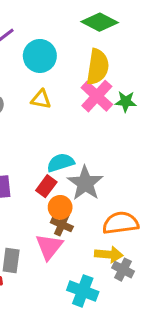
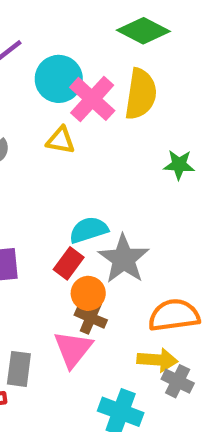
pink cross: (97, 96) -> (92, 99), moved
green star: (126, 101) -> (179, 165), moved

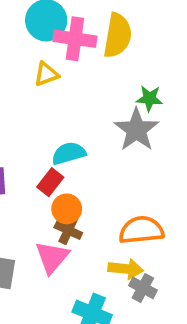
pink cross: (92, 99) -> (75, 39), turned -36
yellow triangle: (61, 140) -> (46, 74), turned -32
gray star: (124, 259) -> (136, 130), moved

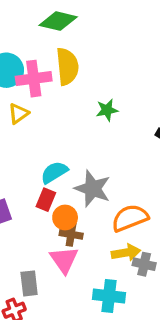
gray star: (136, 130) -> (93, 189), moved

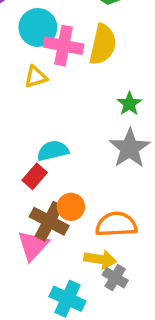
green star: (107, 110) -> (129, 104), turned 30
gray star: (93, 189) -> (130, 148), moved
orange circle: (65, 217) -> (71, 207), moved
brown cross: (71, 234) -> (49, 221), size x1.5

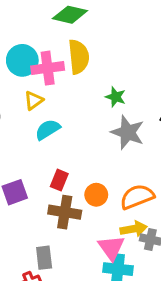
cyan semicircle: (53, 151) -> (48, 130), moved
brown cross: (49, 221) -> (65, 212), moved
pink triangle: (33, 245) -> (111, 248), moved

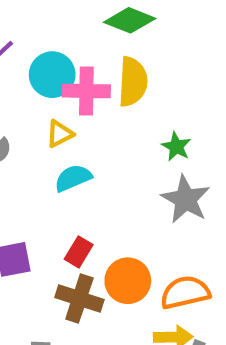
orange circle: (96, 195) -> (128, 281), size x1.4

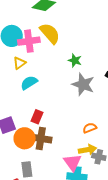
yellow semicircle: (133, 82) -> (50, 33), turned -35
orange circle: (128, 281) -> (25, 138), moved
orange semicircle: (185, 292) -> (90, 128), size x0.6

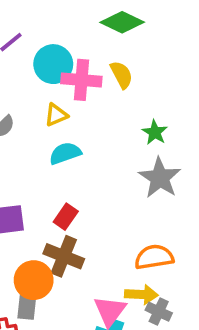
yellow semicircle: (50, 33) -> (121, 75), size x0.7
orange semicircle: (90, 128) -> (154, 257), size x1.5
orange circle: (25, 138) -> (34, 280), moved

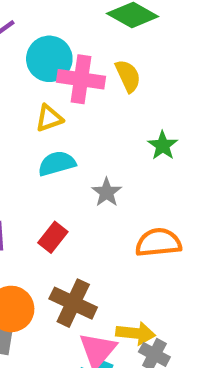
gray star: (160, 178) -> (107, 192), moved, size x0.6
brown cross: (64, 256) -> (73, 303), moved
orange semicircle: (154, 257) -> (158, 243), moved

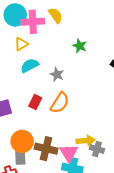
orange semicircle: (158, 243) -> (60, 103), moved, turned 140
brown cross: (73, 303) -> (46, 149), moved

